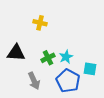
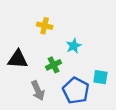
cyan star: (66, 57) -> (74, 46), moved

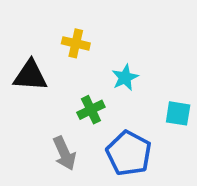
black triangle: (18, 59) -> (30, 76), moved
cyan square: (100, 77) -> (178, 113), moved

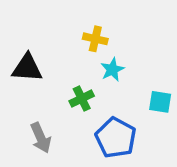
yellow cross: (76, 43) -> (95, 39), moved
gray arrow: (64, 153) -> (41, 138), moved

